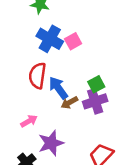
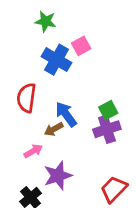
pink square: (73, 41) -> (81, 46), moved
red semicircle: (37, 76) -> (26, 98), moved
brown arrow: (69, 103) -> (54, 129), moved

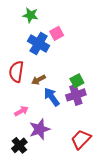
blue arrow: (66, 114) -> (52, 97), moved
brown arrow: (54, 129) -> (39, 80), moved

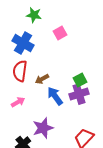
blue cross: (39, 43) -> (23, 43), moved
pink arrow: (21, 111) -> (18, 102), moved

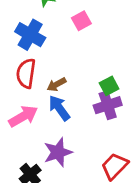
blue arrow: (55, 96) -> (59, 108), moved
pink arrow: (18, 102) -> (23, 116), size x1.5

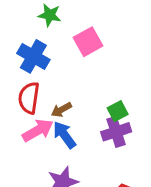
pink square: (81, 21) -> (88, 42), size x1.4
pink arrow: (23, 116) -> (38, 130), moved

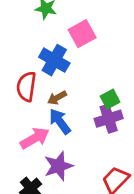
blue cross: (33, 56) -> (54, 60), moved
pink arrow: (38, 130) -> (35, 138), moved

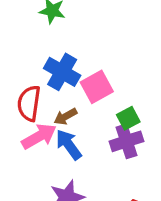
pink square: (82, 34) -> (97, 87), moved
pink arrow: (35, 138) -> (39, 136), moved

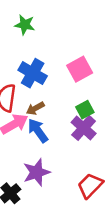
pink square: (97, 87) -> (80, 69), moved
purple cross: (126, 141) -> (84, 128), turned -30

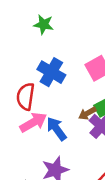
brown arrow: (35, 108) -> (87, 113), moved

